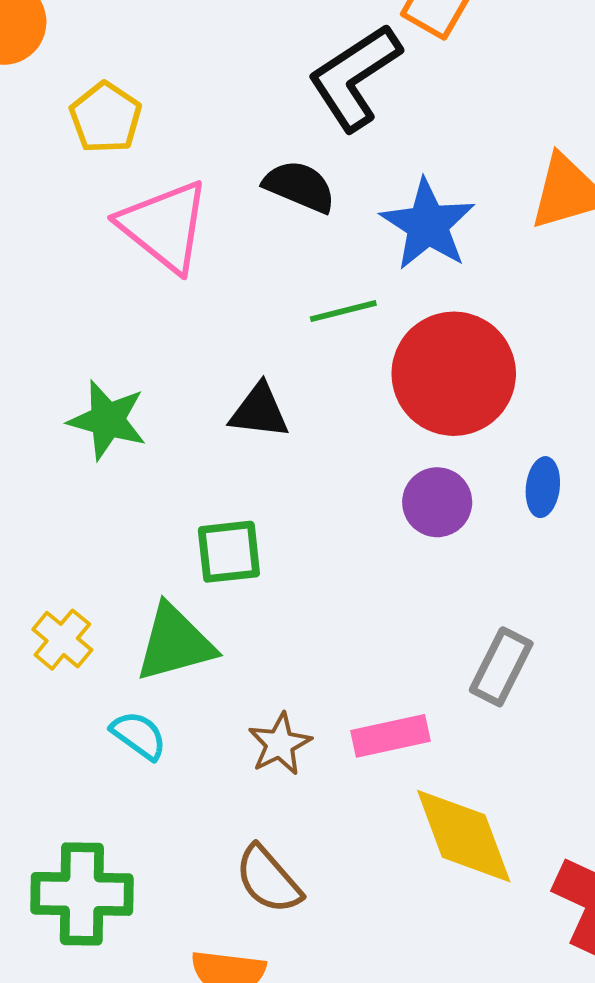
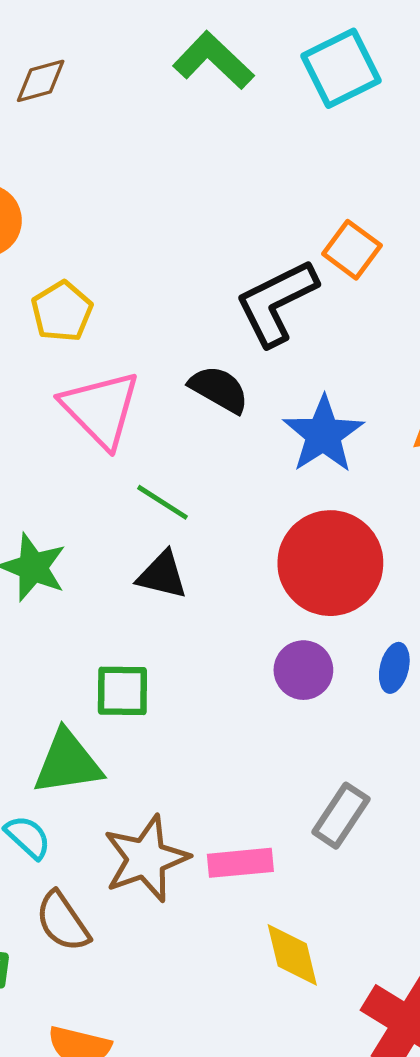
green line: (343, 311) -> (162, 502), moved, turned 40
brown star: (280, 744) -> (146, 858), size x1.6
yellow diamond: (464, 836) -> (292, 955), size x0.7
brown semicircle: (268, 879) -> (63, 922), moved

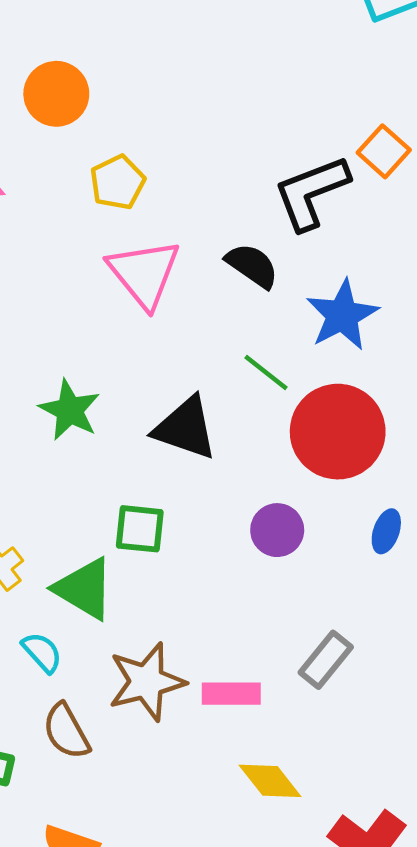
green line: (162, 502) -> (266, 372), moved
black triangle: (162, 575) -> (185, 428), size x1.4
purple circle: (303, 670) -> (277, 530), moved
green triangle: (68, 763) -> (84, 589), turned 34
yellow diamond: (292, 955) -> (270, 781), turned -30

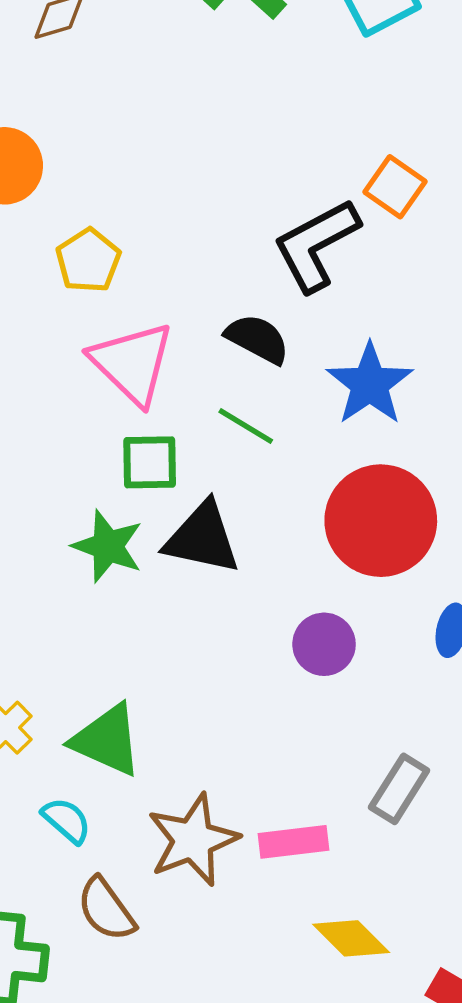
green line: (266, 372) -> (246, 426), moved
green star: (70, 410) -> (108, 546), moved
green square: (140, 529) -> (150, 462), moved

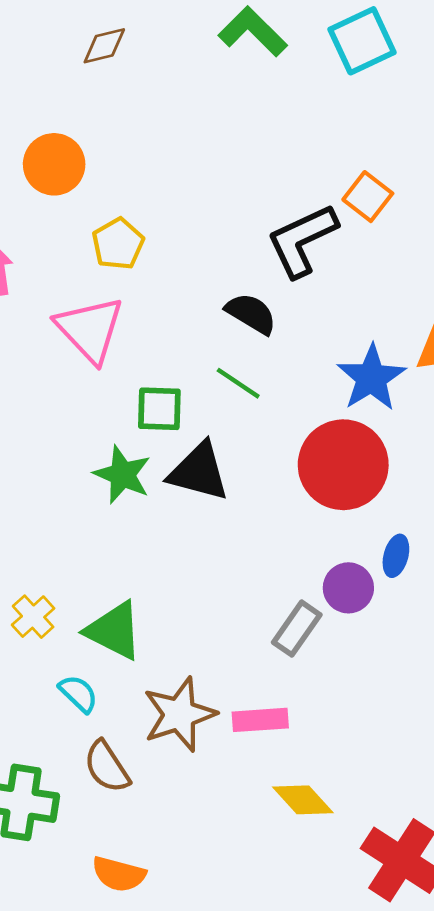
pink triangle: (132, 363) -> (90, 329), moved
blue star: (370, 384) -> (371, 378), moved
purple circle: (324, 644) -> (348, 588), moved
gray rectangle: (399, 789) -> (297, 629), moved

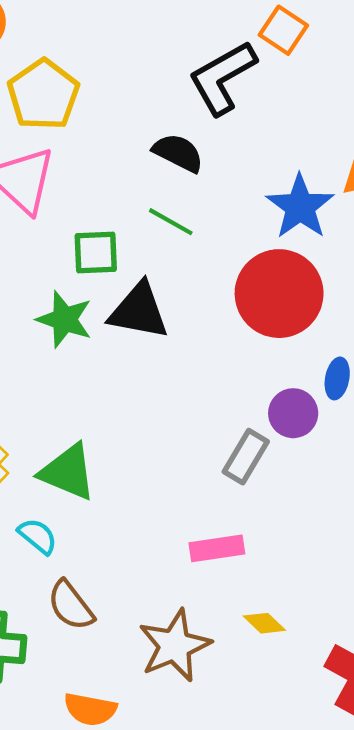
yellow pentagon: (118, 244) -> (43, 95), size x1.4
brown star: (179, 714) -> (175, 646), moved
yellow diamond: (303, 800) -> (264, 623), size x0.7

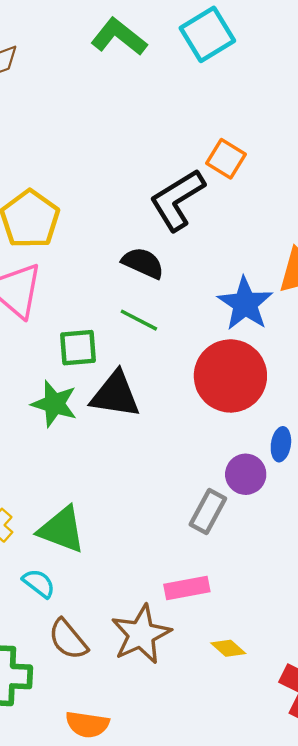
brown star: (175, 646) -> (141, 634), moved

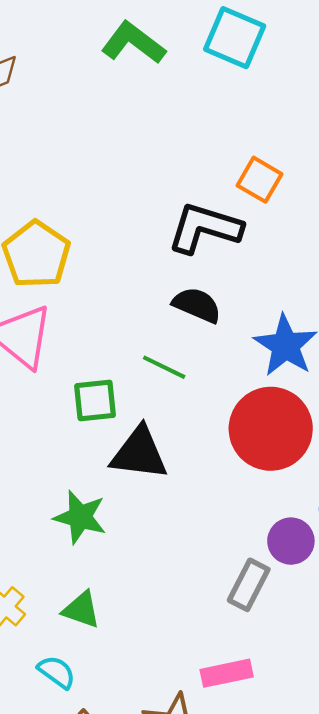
cyan square: (207, 34) -> (235, 38), turned -34
black L-shape: (177, 200) -> (205, 228), turned 50
black semicircle: (143, 263) -> (197, 305), moved
green star: (54, 404) -> (80, 517), moved
green triangle: (62, 530) -> (81, 610), size x0.7

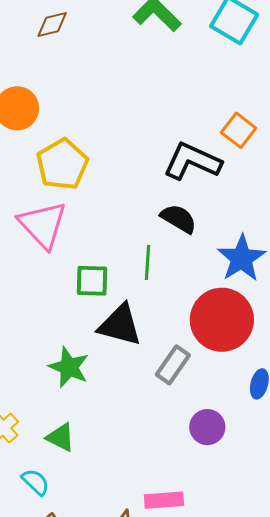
green line: (164, 367) -> (148, 262), turned 60
purple circle: (291, 541) -> (207, 427), moved
gray rectangle: (249, 585) -> (173, 365), moved

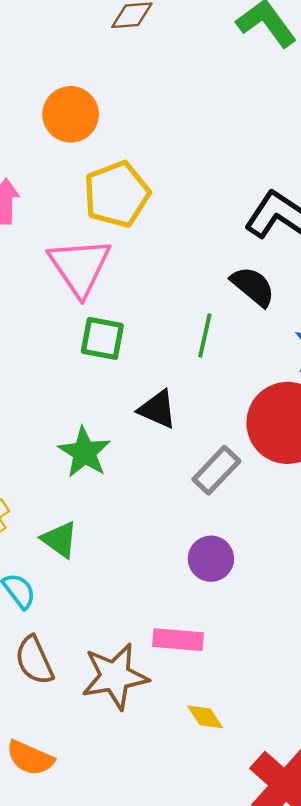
green square: (92, 281) -> (102, 338), moved
black triangle: (120, 325) -> (157, 409), size x0.7
purple circle: (207, 427) -> (211, 559), moved

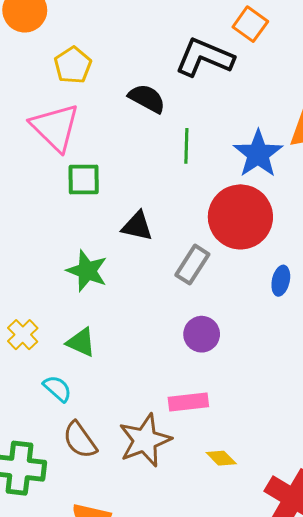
yellow pentagon: (117, 194) -> (73, 65), size x0.7
black semicircle: (253, 286) -> (147, 98), moved
green line: (205, 335) -> (186, 146), moved

